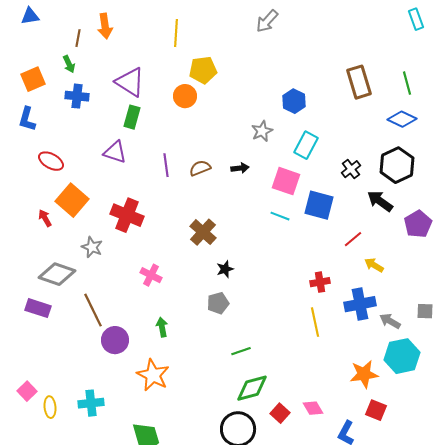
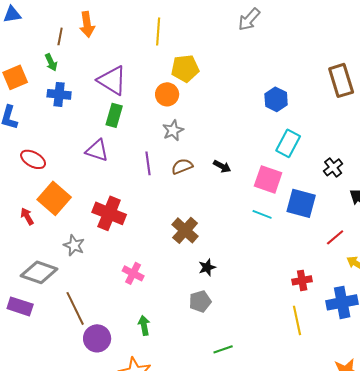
gray star: (262, 131) -> (173, 130), moved
black arrow: (240, 168) -> (222, 166), turned 36

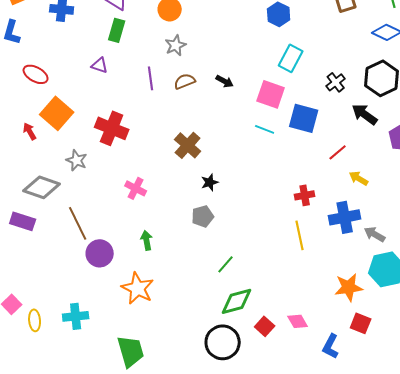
purple triangle: (97, 150) -> (100, 65), size x0.7
green line: (223, 349) -> (226, 264), turned -30

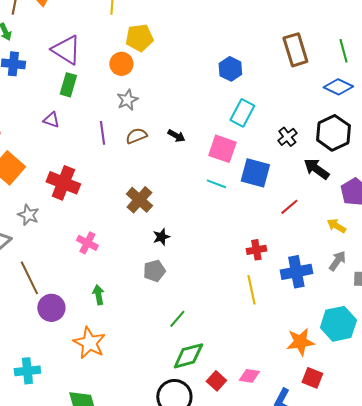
yellow arrow: (359, 178) -> (336, 226), moved
gray arrow: (375, 234) -> (337, 261), moved, turned 95
pink diamond: (298, 321) -> (249, 376), turned -50

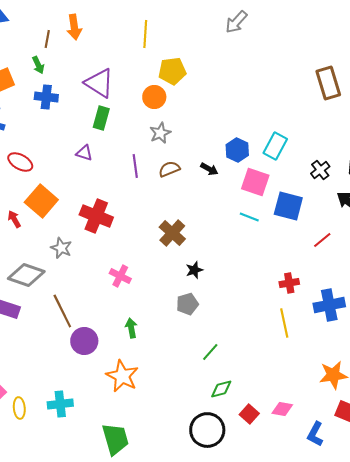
blue hexagon: (230, 69) -> (237, 150), moved
green diamond: (188, 356) -> (221, 389), size x0.7

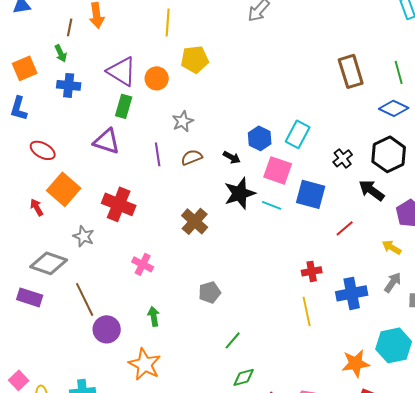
orange circle: (154, 97) -> (157, 78), moved
purple triangle: (84, 153) -> (107, 141), size x1.6
black star: (194, 270) -> (240, 193), moved, size x1.8

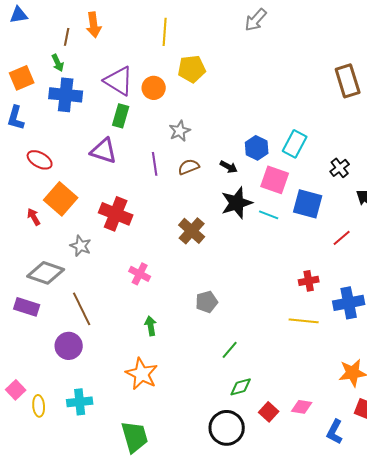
blue cross: (69, 85) -> (66, 95), size x1.4
yellow line: (307, 311) -> (304, 321), turned -72
purple circle: (107, 329) -> (69, 346), moved

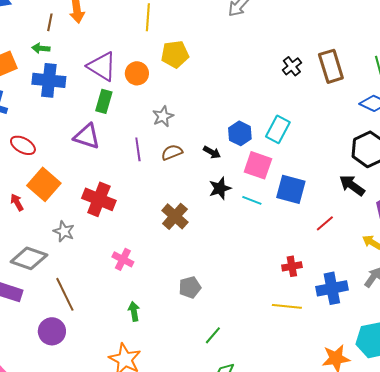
green arrow: (58, 63) -> (41, 48), turned 120
black cross: (340, 168) -> (292, 66), moved
black star: (237, 203) -> (220, 188), size x0.7

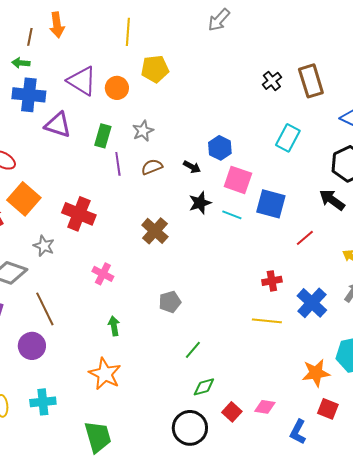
green rectangle: (104, 101) -> (103, 136), moved
cyan rectangle: (278, 129) -> (288, 138), moved
purple triangle: (87, 136) -> (58, 125), moved
blue cross: (332, 288) -> (312, 303), turned -36

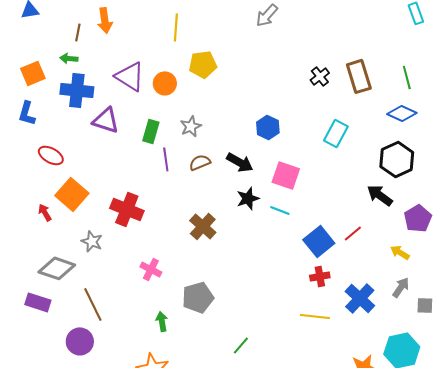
blue hexagon: (220, 148) -> (268, 127), moved
black arrow: (192, 167) -> (240, 162), size x1.5
blue square: (271, 204) -> (319, 241), moved, turned 36
gray pentagon: (170, 302) -> (198, 297), moved, size x1.4

